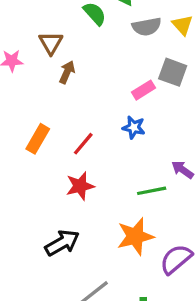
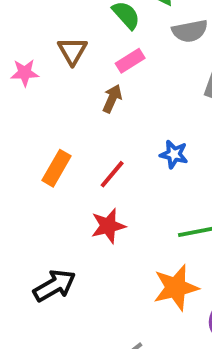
brown arrow: (67, 72) -> (112, 99), moved
pink rectangle: (143, 90) -> (130, 61), moved
black arrow: (62, 243) -> (54, 286), moved

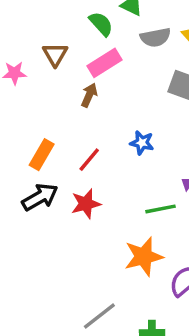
pink rectangle: (130, 61) -> (104, 63), size x1.4
black arrow: (54, 286) -> (40, 197), moved

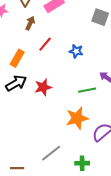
brown arrow: (89, 95) -> (30, 23), moved
red line: (89, 160) -> (45, 44), moved

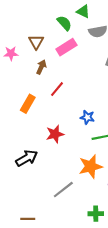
blue star: (76, 51) -> (87, 117), moved
black arrow: (16, 83) -> (27, 158), moved
gray line: (51, 153) -> (63, 190), moved

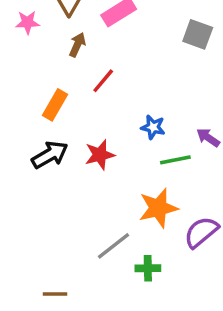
black arrow: (27, 158) -> (50, 155), moved
green cross: (96, 214) -> (148, 268), moved

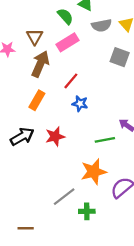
brown arrow: (77, 45) -> (40, 64), size x1.6
red line: (103, 81) -> (71, 81), moved
orange rectangle: (55, 105) -> (37, 100), moved
blue star: (153, 127) -> (80, 104), moved

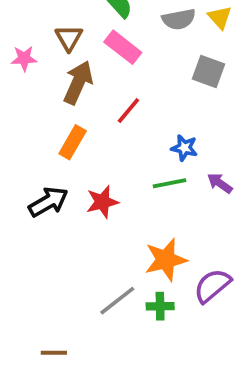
pink rectangle: (68, 42) -> (123, 47), turned 70
blue star: (80, 104) -> (184, 148), moved
green line: (105, 140) -> (169, 183), moved
green cross: (87, 211) -> (160, 306), moved

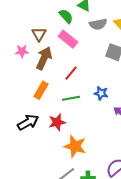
pink star: (24, 58) -> (22, 51), moved
green line: (169, 183) -> (71, 98), moved
orange star: (166, 260) -> (75, 146), moved, turned 30

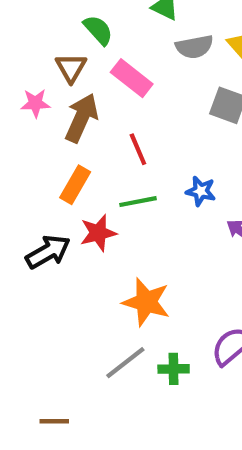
green semicircle: (66, 16) -> (98, 30), moved
red line: (71, 73) -> (138, 149), turned -63
red star: (57, 122) -> (98, 233), moved

